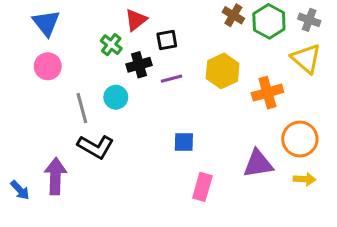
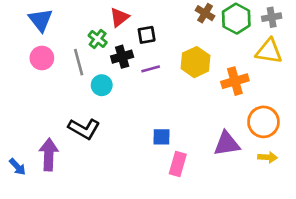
gray cross: (309, 20) -> (272, 17), turned -30
yellow triangle: (306, 59) -> (269, 51), turned -32
gray line: (82, 108) -> (79, 62), moved
blue square: (184, 142) -> (162, 137), moved

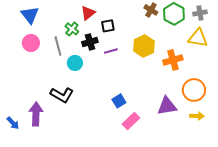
blue square: (162, 137) -> (119, 101), turned -32
pink rectangle: (178, 164) -> (131, 121), turned 30

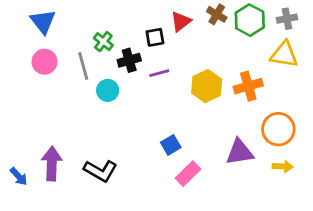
red triangle: (88, 13) -> (181, 22), moved
yellow hexagon: (144, 46) -> (207, 86), moved
black L-shape: (62, 95) -> (100, 171), moved

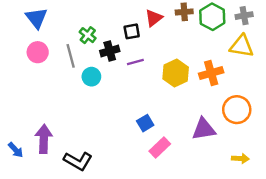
brown cross: (217, 14) -> (184, 12), turned -35
yellow arrow: (283, 166) -> (240, 158), moved
black L-shape: (100, 171) -> (78, 161), moved

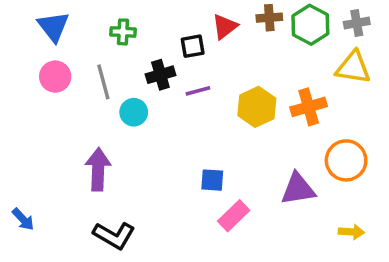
green cross: (88, 35) -> (123, 32), moved, turned -35
blue square: (145, 123) -> (212, 180), turned 35
purple arrow: (44, 139) -> (98, 169), moved

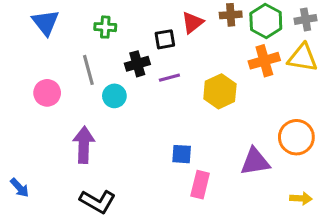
pink circle: (55, 77) -> (47, 93), moved
orange cross: (309, 107) -> (264, 61), moved
pink rectangle: (234, 216) -> (200, 185), turned -32

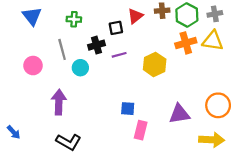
orange circle: (296, 137) -> (218, 105), moved
yellow arrow: (301, 198) -> (212, 140), size x1.6

